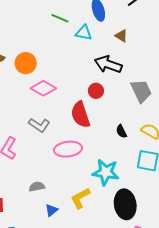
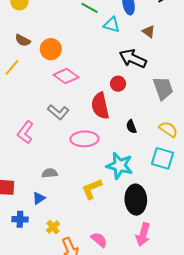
black semicircle: (121, 131) -> (131, 127), moved
blue triangle: (51, 210) -> (39, 198), moved

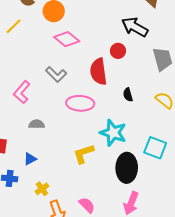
cyan square: (163, 158) -> (155, 148), moved
gray semicircle: (50, 173) -> (37, 124), moved

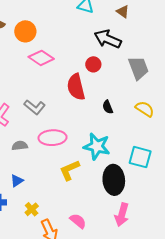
gray L-shape: (56, 75) -> (35, 107), moved
pink ellipse: (80, 103) -> (53, 138), moved

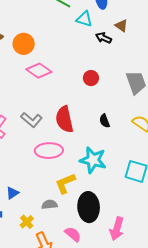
black arrow: (108, 39) -> (103, 38), moved, size x0.6
red semicircle: (76, 87) -> (64, 119), moved
gray semicircle: (20, 146) -> (50, 205), moved
black ellipse: (114, 180) -> (89, 207), moved

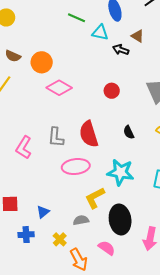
gray L-shape: (31, 120) -> (56, 137), turned 60

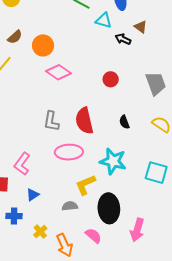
brown semicircle: (13, 56) -> (15, 37), turned -70
pink L-shape: (24, 147) -> (22, 164), moved
yellow cross: (60, 239) -> (40, 232), moved

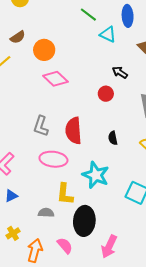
black arrow: (123, 39) -> (120, 72), moved
yellow L-shape: (85, 185) -> (65, 194), turned -70
orange arrow: (64, 245) -> (35, 250), turned -150

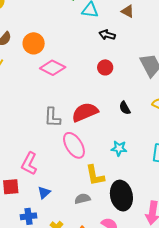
black arrow: (120, 72) -> (107, 35), moved
red semicircle: (73, 131) -> (85, 112), turned 88
pink ellipse: (53, 159) -> (74, 145), turned 68
cyan star: (96, 175) -> (119, 148), size x0.6

